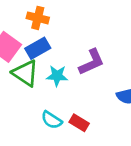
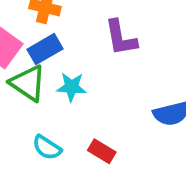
purple L-shape: (92, 62) -> (121, 38), moved, turned 104
cyan semicircle: (52, 120) -> (47, 147), moved

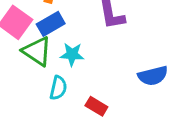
cyan semicircle: (47, 147) -> (58, 88), moved, turned -110

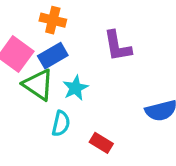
cyan star: (72, 54) -> (75, 88), turned -30

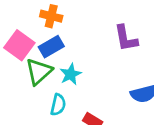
purple L-shape: (117, 46) -> (126, 38), moved
green triangle: (38, 85) -> (39, 72), turned 44

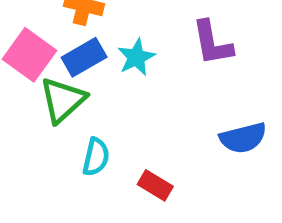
cyan star: (71, 74) -> (136, 57), moved

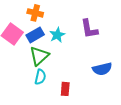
green triangle: (63, 100) -> (39, 56), moved
red rectangle: (155, 185) -> (65, 89), turned 64

